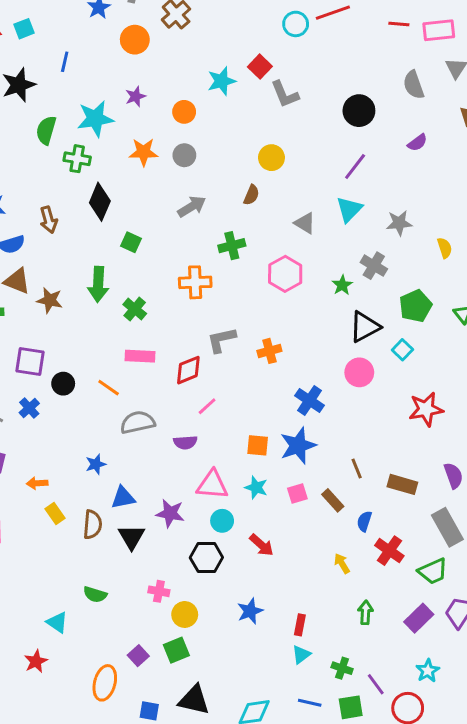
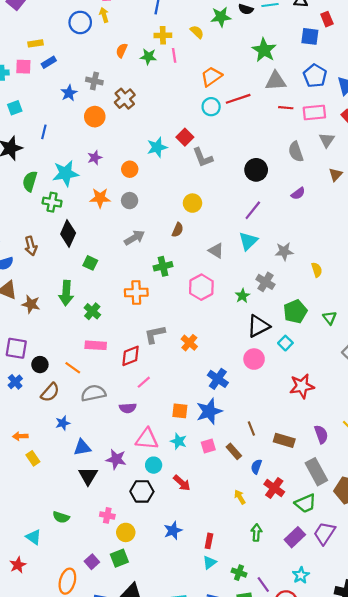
orange cross: (269, 351) -> (189, 343), turned -35
brown semicircle: (92, 525) -> (50, 392), moved, turned 36

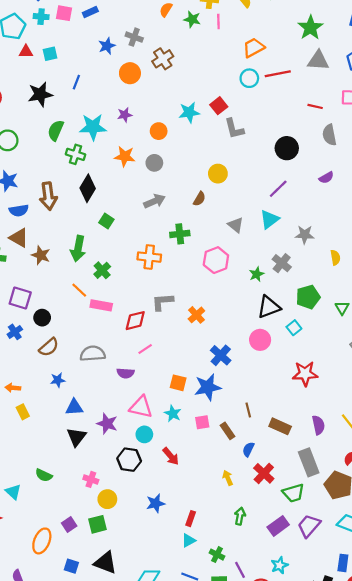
red line: (286, 108) -> (315, 106), moved
brown arrow: (31, 246) -> (48, 196), size x1.4
orange line: (73, 368) -> (79, 290), moved

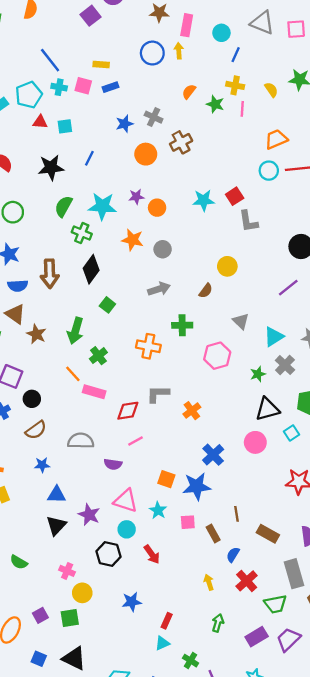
orange circle: (159, 131) -> (157, 208), moved
cyan triangle: (270, 219) -> (274, 337), moved

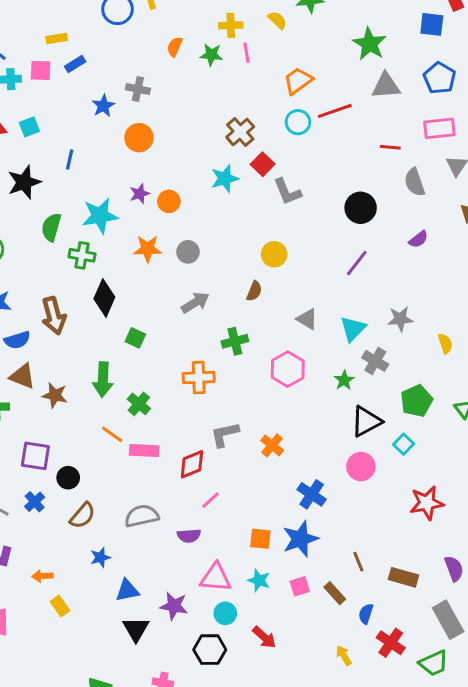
brown cross: (181, 142) -> (240, 132), moved

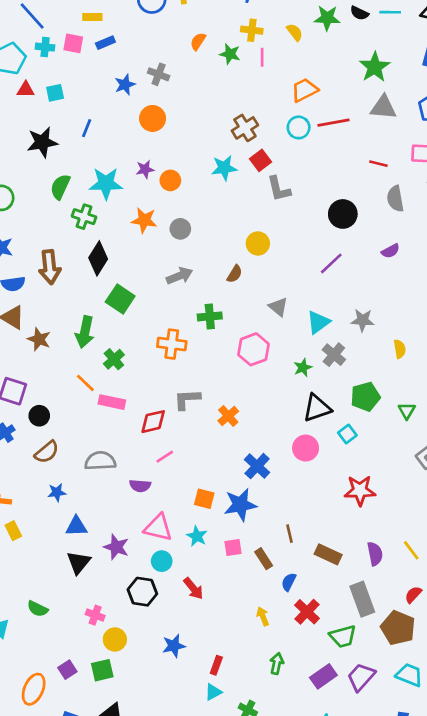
green square: (135, 338) -> (120, 299), size x1.5

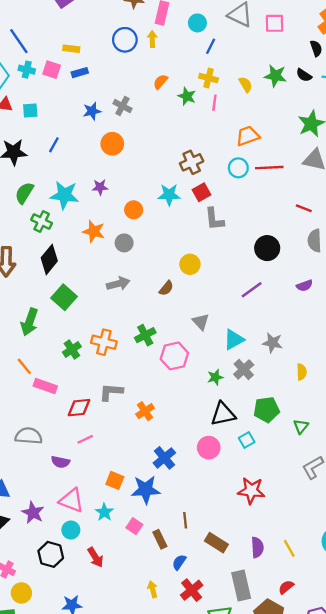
orange circle: (170, 180) -> (134, 210), moved
green cross: (210, 316) -> (145, 335), moved, turned -30
green cross: (114, 359) -> (72, 349), moved
pink square: (233, 547) -> (134, 526), turned 35

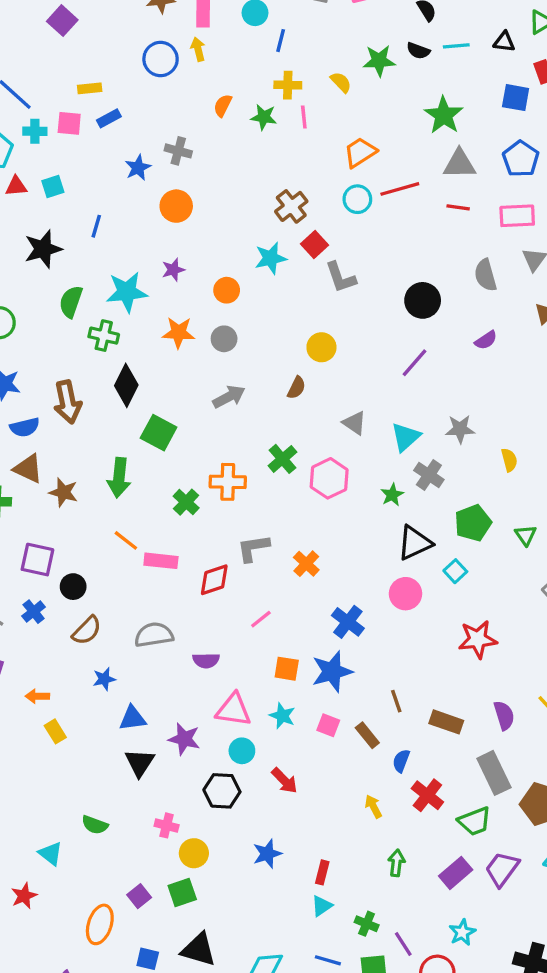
red line: (304, 208) -> (458, 207), moved
pink line: (85, 439) -> (261, 619), moved

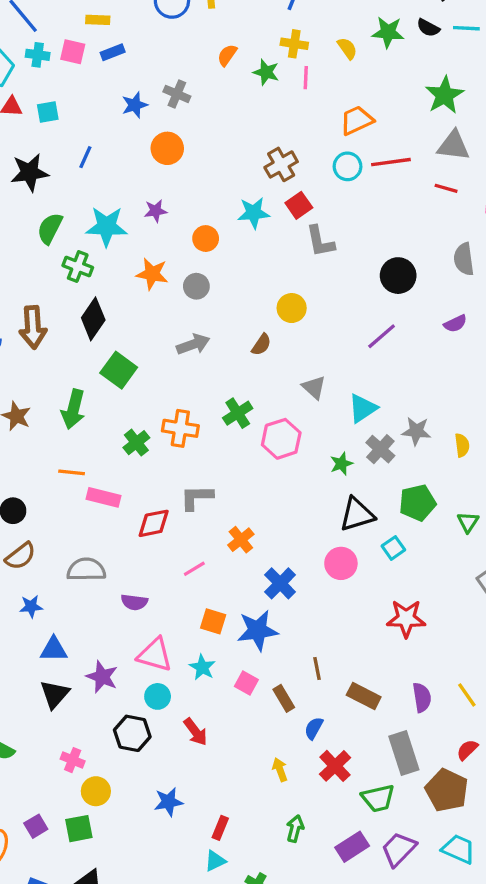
gray star: (460, 429) -> (416, 431), moved
orange line: (126, 540) -> (72, 472), turned -40
orange cross: (306, 564) -> (241, 540), moved

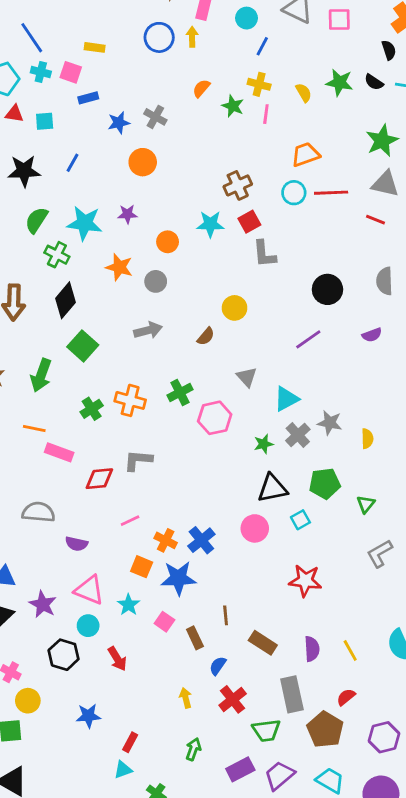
blue rectangle: (113, 52) -> (88, 98), moved
orange cross: (241, 540) -> (166, 540), moved, turned -30

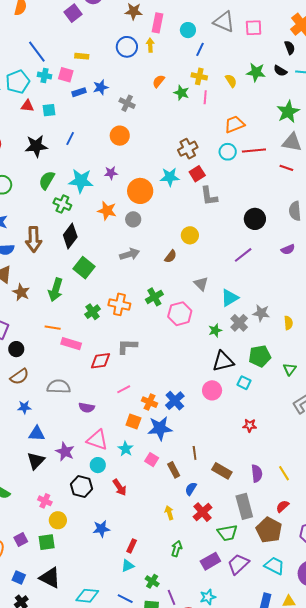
blue star: (119, 123) -> (101, 87), moved
orange circle: (168, 242) -> (140, 191), size x1.6
cyan square: (300, 520) -> (244, 383), turned -32
red star: (305, 581) -> (250, 425), size x0.6

